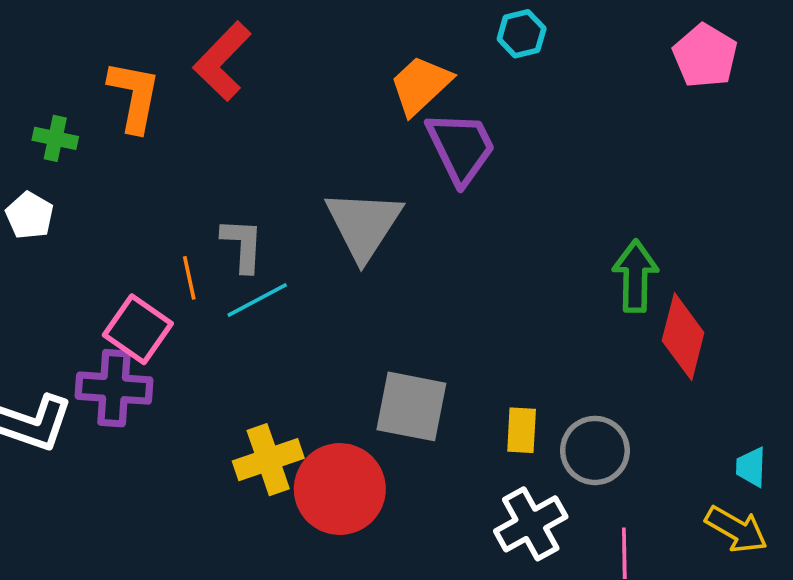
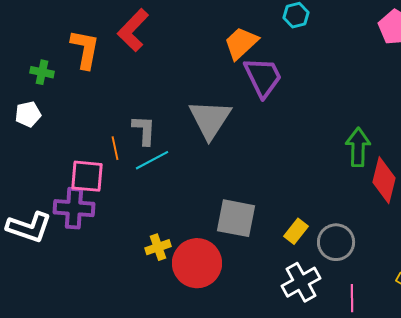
white pentagon: (30, 215) -> (28, 114), turned 30
pink square: (138, 329) -> (87, 176), turned -30
yellow rectangle: (522, 430) -> (296, 231), turned 35
yellow cross: (268, 460) -> (158, 247), size x0.7

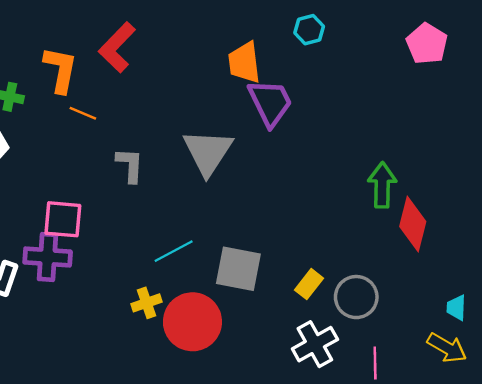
orange trapezoid: (241, 43) -> (244, 63), turned -54
orange line: (115, 148) -> (83, 113), moved, turned -55
cyan line: (152, 160) -> (174, 251), moved

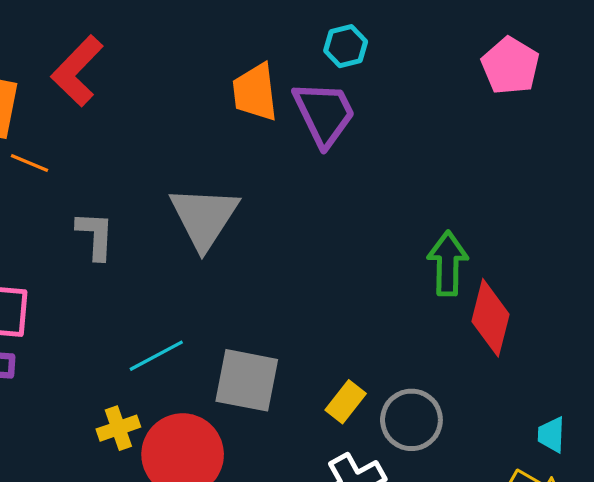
purple trapezoid: (270, 103) -> (324, 114), moved

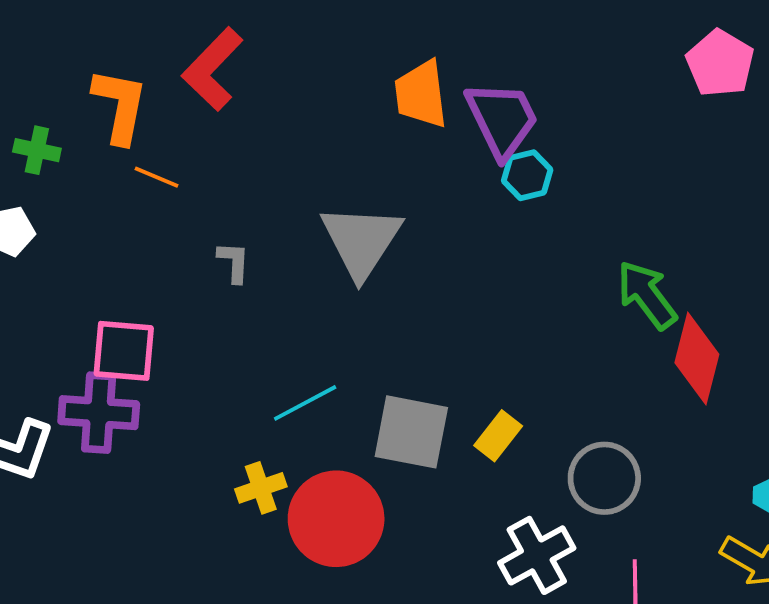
cyan hexagon: (346, 46) -> (527, 175), moved
gray L-shape: (95, 235) -> (234, 262), size x0.7
green arrow: (448, 263) -> (647, 295), turned -38
yellow rectangle: (346, 402) -> (498, 436), moved

